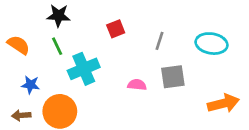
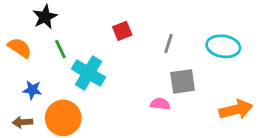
black star: (58, 16) -> (45, 17), moved, turned -30
cyan cross: (84, 69) -> (88, 73), turned -36
pink semicircle: (137, 85) -> (160, 104), moved

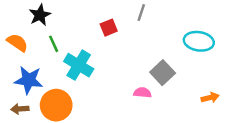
gray line: (169, 44) -> (141, 13), moved
gray square: (183, 81) -> (163, 73), turned -35
blue star: (32, 90) -> (29, 80), size x1.6
orange arrow: (236, 110) -> (210, 98), size x0.6

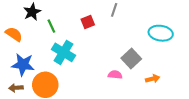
green line: (54, 44) -> (51, 26), moved
orange arrow: (210, 98) -> (153, 79), moved

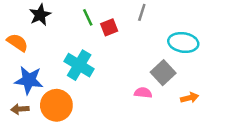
green line: (51, 26) -> (88, 17), moved
cyan ellipse: (161, 33) -> (183, 42), moved

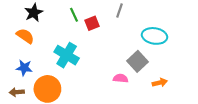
orange semicircle: (17, 42) -> (25, 36), moved
blue star: (29, 80) -> (24, 68), size x0.7

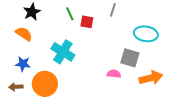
red square: (92, 23) -> (87, 22), turned 32
gray square: (138, 61) -> (130, 58), turned -30
orange arrow: (160, 83) -> (151, 78), size x1.6

